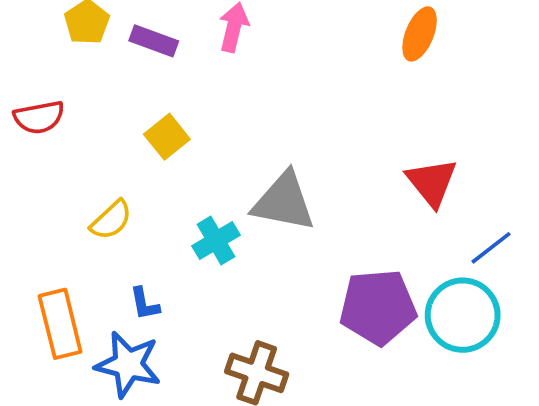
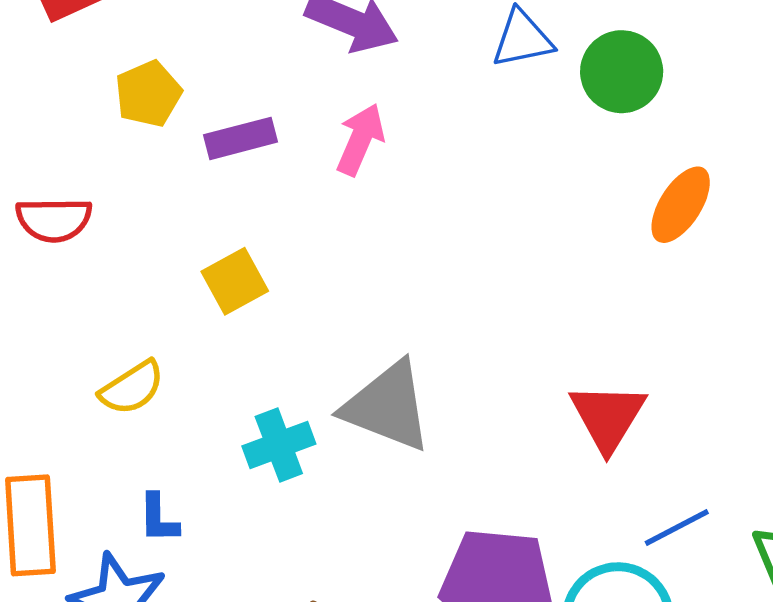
orange ellipse: (420, 34) -> (681, 205), moved
purple rectangle: (154, 41) -> (241, 138), turned -45

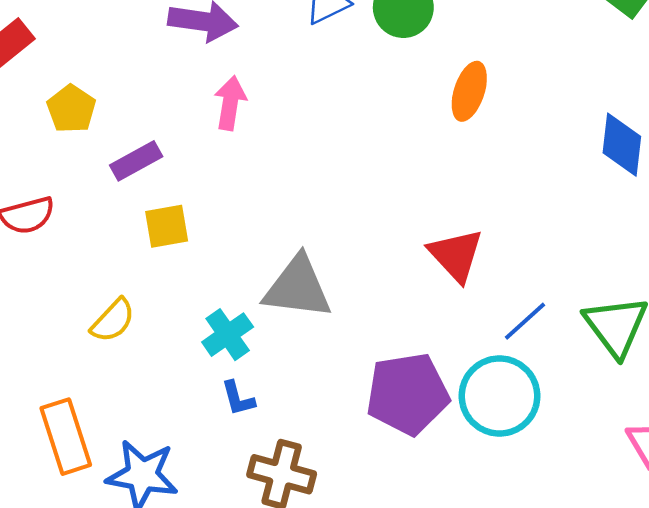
purple rectangle: (241, 138) -> (136, 161), moved
yellow square: (235, 281) -> (167, 226), turned 33
blue L-shape: (159, 518) -> (238, 398), moved

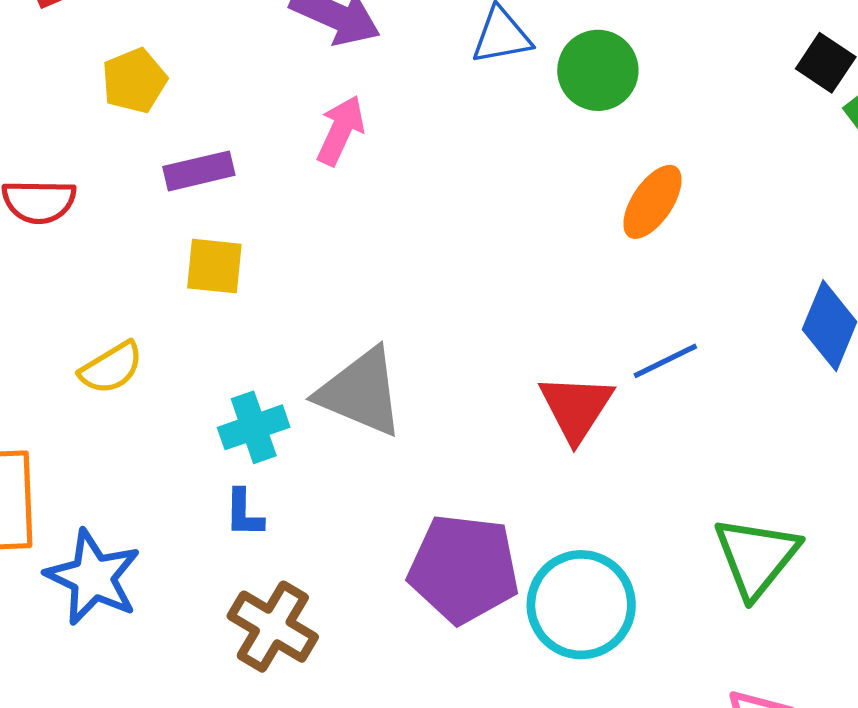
blue line: (525, 321) -> (665, 361), moved

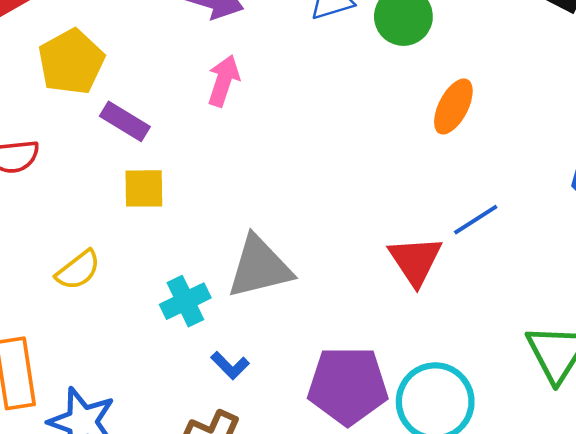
yellow pentagon: (134, 81) -> (71, 62), size x1.4
purple rectangle: (199, 171) -> (125, 121), turned 51
gray triangle: (361, 392) -> (259, 267), turned -30
blue L-shape: (244, 513) -> (230, 365), moved, turned -39

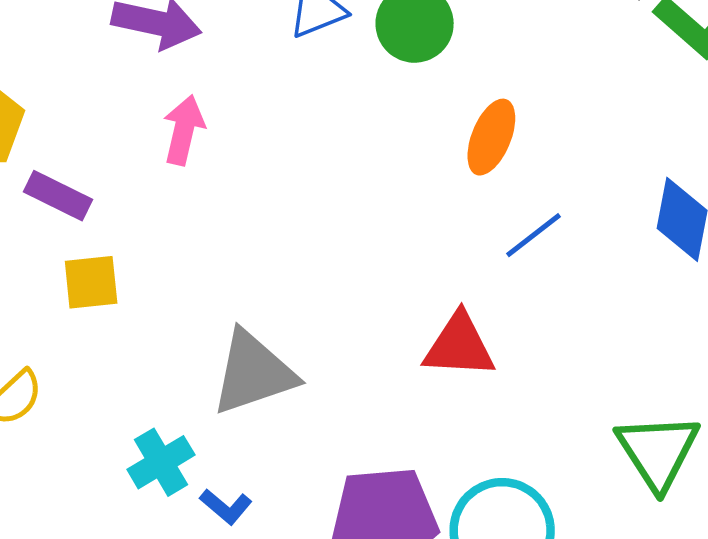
blue line: (476, 220) -> (534, 235), moved
red triangle: (415, 261) -> (459, 346), turned -48
cyan cross: (185, 301) -> (161, 462), moved

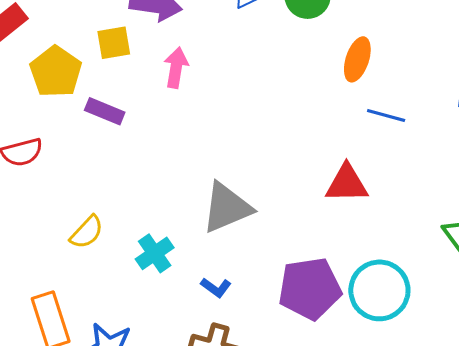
blue line: (534, 235) -> (386, 115), turned 57
yellow square: (91, 282) -> (114, 43), moved
cyan cross: (161, 462) -> (155, 253), moved

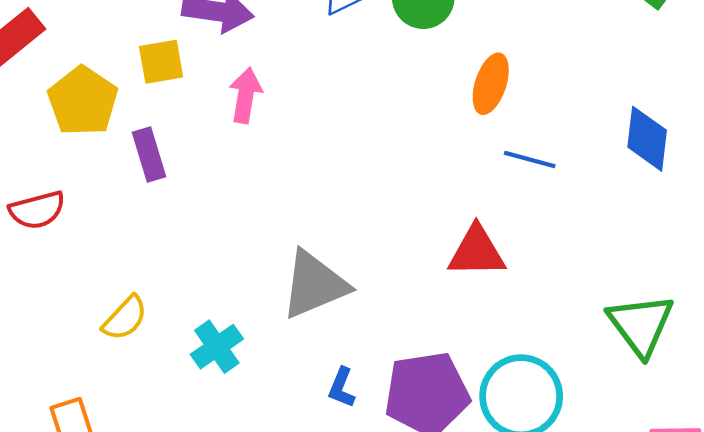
purple rectangle: (105, 111) -> (149, 154), turned 51
blue L-shape: (216, 287) -> (342, 388), moved, turned 76

